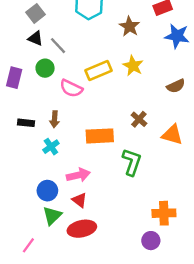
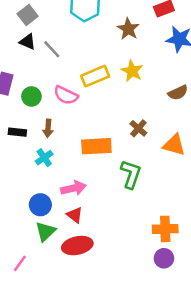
green circle: (45, 68) -> (31, 96), moved
purple circle: (151, 241) -> (164, 258), moved

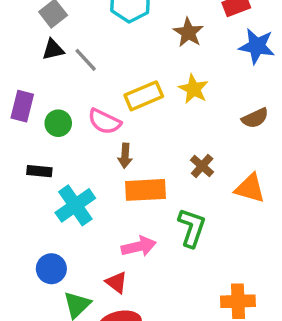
black triangle: (28, 42) -> (53, 50), turned -36
brown arrow: (48, 128) -> (125, 156), moved
cyan cross: (44, 158) -> (75, 205), size x1.6
pink arrow: (73, 188) -> (139, 246), moved
blue circle: (40, 205) -> (51, 269), moved

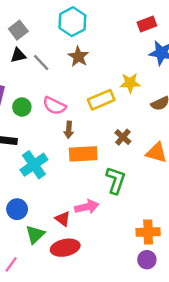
brown star: (188, 32) -> (78, 57), moved
yellow star: (193, 89) -> (130, 83), moved, turned -30
yellow rectangle: (144, 96) -> (101, 100), moved
pink arrow: (139, 246) -> (87, 207), moved

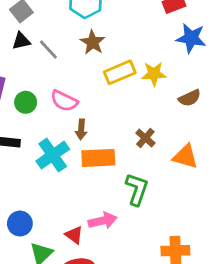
yellow rectangle: (101, 100) -> (120, 72), moved
cyan cross: (34, 165) -> (53, 155), moved

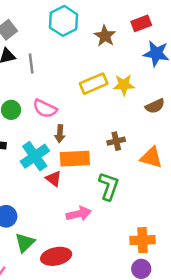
brown star: (93, 42) -> (105, 36), moved
gray line: (48, 50) -> (31, 64), turned 36
brown cross: (145, 138) -> (116, 141), turned 36
red triangle: (74, 235) -> (54, 179), moved

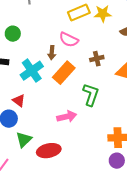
pink semicircle: (45, 109) -> (69, 40), moved
orange rectangle: (75, 159) -> (64, 73), turned -45
red triangle: (54, 179) -> (19, 101), moved

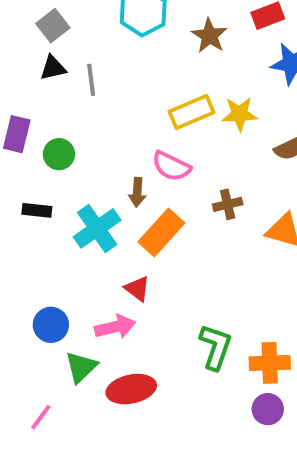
green L-shape: (91, 95) -> (216, 347), moved
red triangle: (19, 101) -> (137, 289), moved
pink arrow: (67, 117) -> (115, 327), moved

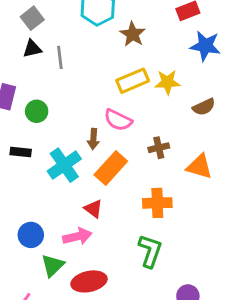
brown star: (210, 36) -> (133, 34), moved
orange cross: (270, 363) -> (157, 203), moved

